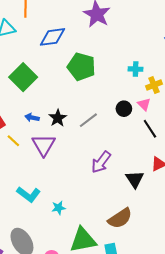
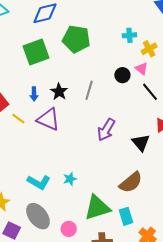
green square: (23, 77) -> (36, 52), moved, turned 32
blue arrow: (32, 118) -> (34, 94), turned -96
gray line: (88, 120) -> (89, 90), turned -30
purple triangle: (44, 145) -> (48, 119), turned -30
cyan L-shape: (29, 194) -> (39, 182), moved

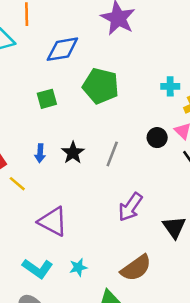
green square: (36, 52) -> (47, 99), size x0.6
purple triangle: (48, 119) -> (53, 221), moved
brown semicircle: (131, 182) -> (136, 268), moved

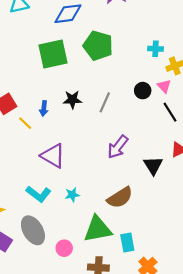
green square: (47, 99) -> (53, 54), size x1.8
blue arrow: (40, 153) -> (44, 108), moved
black star: (73, 153) -> (72, 100), turned 30

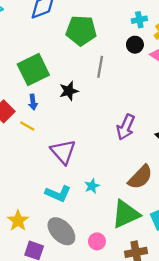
green square: (53, 54) -> (33, 70), moved
black circle: (143, 91) -> (135, 45), moved
gray line: (105, 102) -> (100, 67), moved
blue arrow: (44, 108) -> (33, 102), moved
purple triangle: (53, 156) -> (63, 152), turned 32

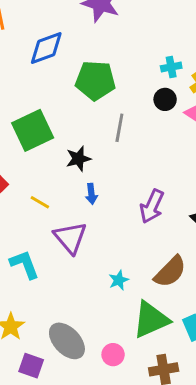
blue arrow: (33, 102) -> (91, 194), moved
yellow line: (27, 126) -> (40, 202), moved
cyan star: (92, 186) -> (119, 280), moved
cyan L-shape: (58, 194) -> (25, 265), moved, turned -135

